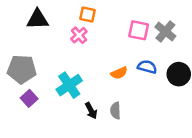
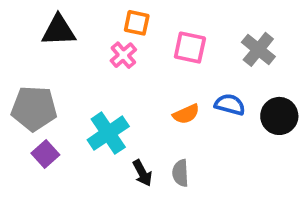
pink square: (139, 30) -> (190, 48), moved

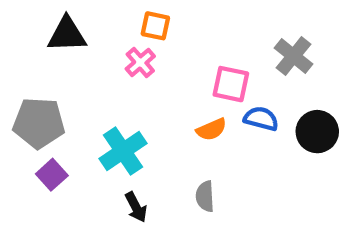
pink square: (190, 48) -> (231, 84), moved
black arrow: (142, 173) -> (136, 207), moved

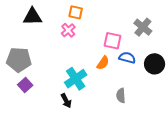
orange semicircle: (211, 129) -> (103, 63), turned -32
cyan cross: (123, 151) -> (76, 79), moved
gray semicircle: (205, 196) -> (121, 95), moved

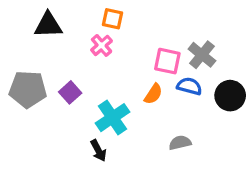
gray cross: (143, 27) -> (202, 55), moved
purple square: (25, 85) -> (70, 92), moved
gray semicircle: (121, 95) -> (180, 143), turned 80

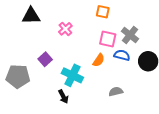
orange square: (113, 19) -> (103, 12), moved
gray pentagon: (28, 89) -> (18, 76), moved
cyan cross: (113, 118) -> (72, 75), turned -30

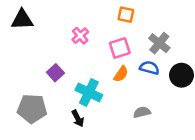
black triangle: (31, 16) -> (22, 20), moved
pink square: (108, 39) -> (120, 48), moved, turned -30
gray pentagon: (18, 76) -> (32, 109), moved

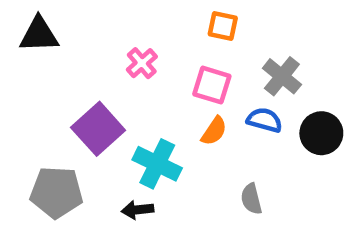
pink square: (120, 48) -> (212, 85), turned 35
purple square: (55, 73) -> (98, 129), size x1.6
gray semicircle: (142, 112) -> (251, 199), turned -91
black arrow: (78, 118) -> (137, 210), turned 112

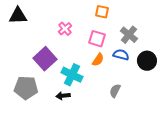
gray semicircle: (251, 199) -> (115, 91), turned 40

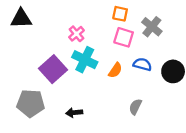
gray cross: (129, 35) -> (152, 27), moved
pink square: (97, 39) -> (124, 37), moved
cyan cross: (72, 75) -> (85, 60), moved

